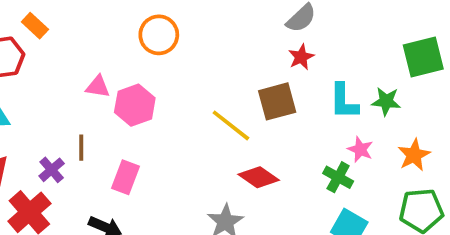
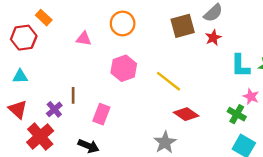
pink triangle: (98, 87) -> (84, 39), moved
brown square: (277, 101) -> (183, 26), moved
pink hexagon: (135, 105) -> (124, 68), moved

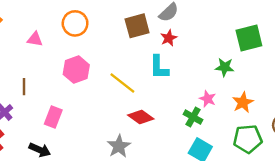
cyan L-shape: (240, 66) -> (159, 67), moved
brown line: (73, 95) -> (24, 87), moved

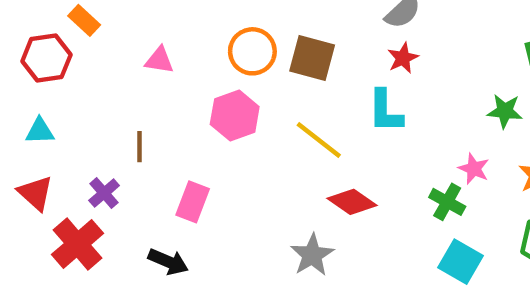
orange circle: (75, 23) -> (252, 51), moved
brown square: (137, 26) -> (312, 58), moved, turned 30

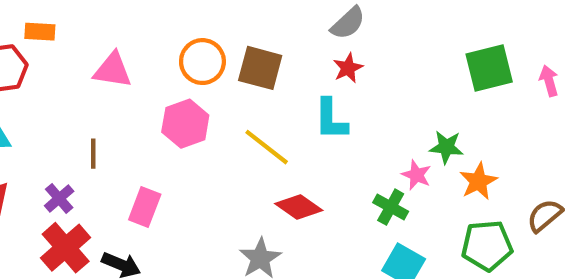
orange rectangle: (84, 20) -> (40, 32), turned -40
pink triangle: (159, 60) -> (113, 70), size x1.4
green star: (505, 111) -> (446, 147), moved
red cross: (77, 244) -> (66, 248), moved

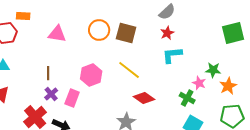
cyan L-shape: (331, 119) -> (172, 55), moved, turned 85
pink hexagon: (185, 124) -> (91, 75), moved
purple cross: (59, 198) -> (51, 94), moved

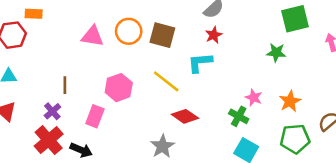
green square: (233, 33) -> (295, 19), moved
pink triangle: (57, 34) -> (92, 36), moved
cyan L-shape: (172, 55) -> (200, 63), moved
green star: (213, 70) -> (276, 53), moved
purple cross: (51, 94) -> (52, 111), moved

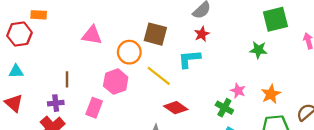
orange circle: (129, 31) -> (129, 52), moved
purple cross: (52, 111) -> (56, 103), turned 35

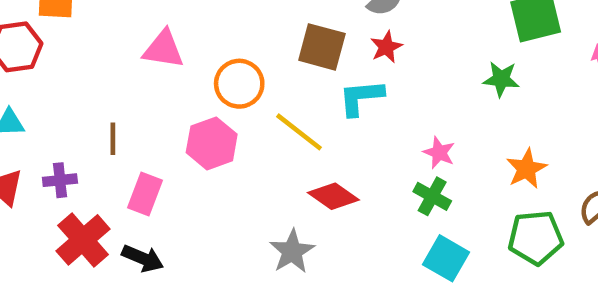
brown square: (155, 34) -> (322, 47), moved
pink star: (238, 91) -> (439, 153), moved
purple cross: (56, 103) -> (60, 180), moved
pink rectangle: (94, 108) -> (145, 194), moved

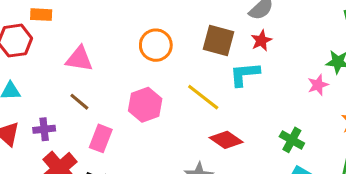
pink triangle: (163, 49) -> (79, 59), moved
orange circle: (239, 84) -> (156, 45), moved
brown line: (113, 139) -> (79, 102), turned -50
pink star: (439, 153) -> (318, 85), moved, turned 30

